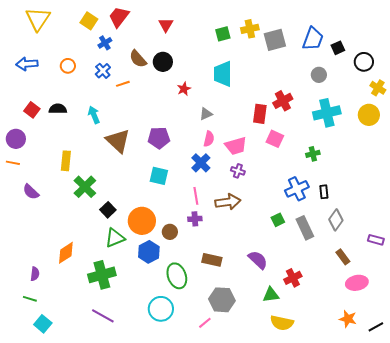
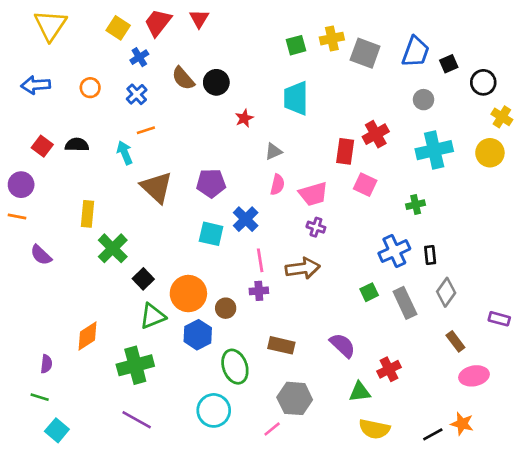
red triangle: (166, 25) -> (199, 19), moved
gray square: (275, 40) -> (365, 53), turned 35
orange line: (123, 84) -> (146, 130), moved
blue cross: (201, 163) -> (246, 219), moved
black line: (376, 327) -> (433, 434), moved

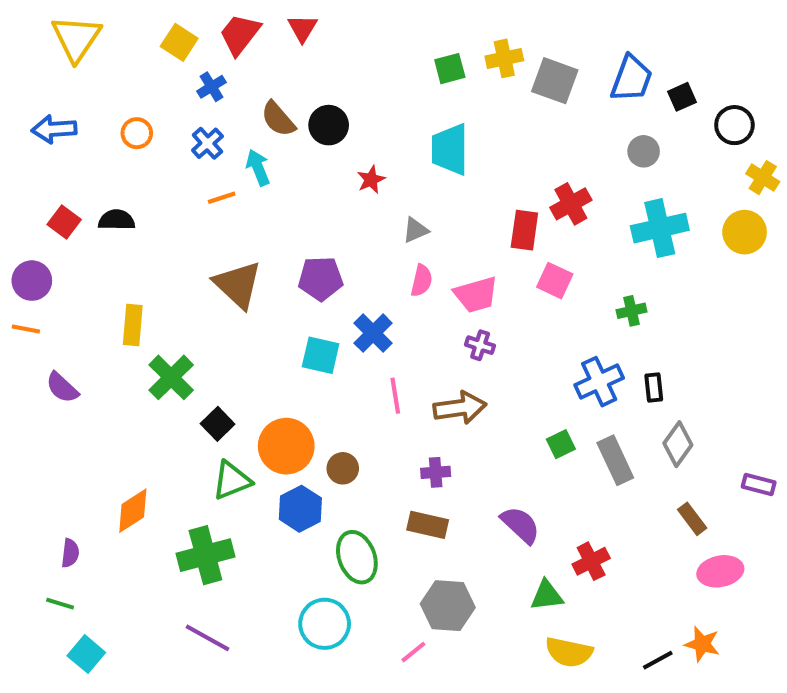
cyan arrow: (125, 153) -> (258, 167), moved
purple cross: (259, 291) -> (436, 472), moved

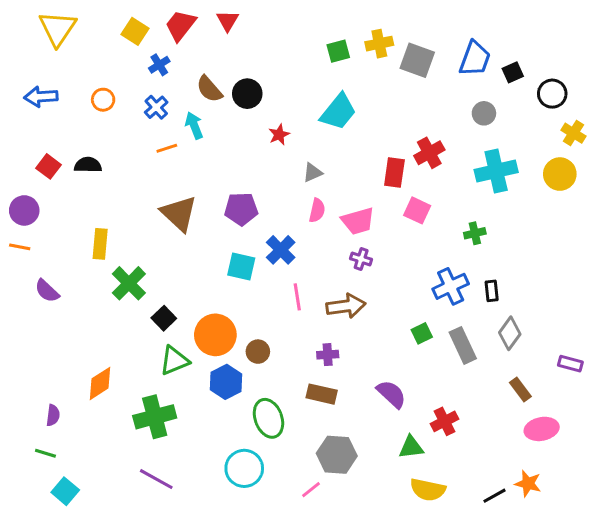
cyan trapezoid: (450, 149) -> (338, 112), turned -141

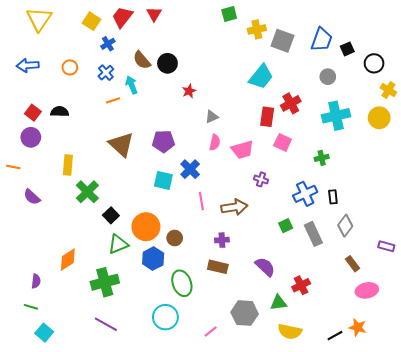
green square: (338, 51) -> (229, 14), moved
cyan trapezoid: (338, 112) -> (261, 77), moved
purple circle: (24, 210) -> (31, 137), moved
purple cross: (361, 259) -> (261, 179), moved
gray hexagon: (337, 455) -> (245, 313), moved

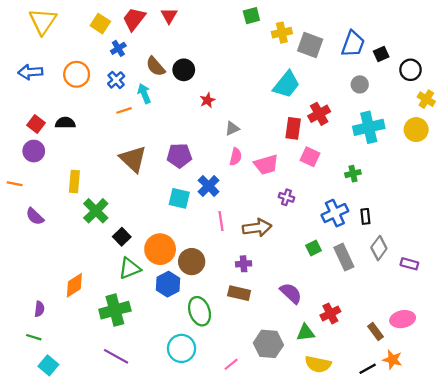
orange circle: (70, 67) -> (77, 74), size x1.5
brown circle: (175, 238) -> (192, 262), size x1.5
purple rectangle: (386, 246) -> (409, 264), moved
brown rectangle: (352, 264) -> (376, 331), moved

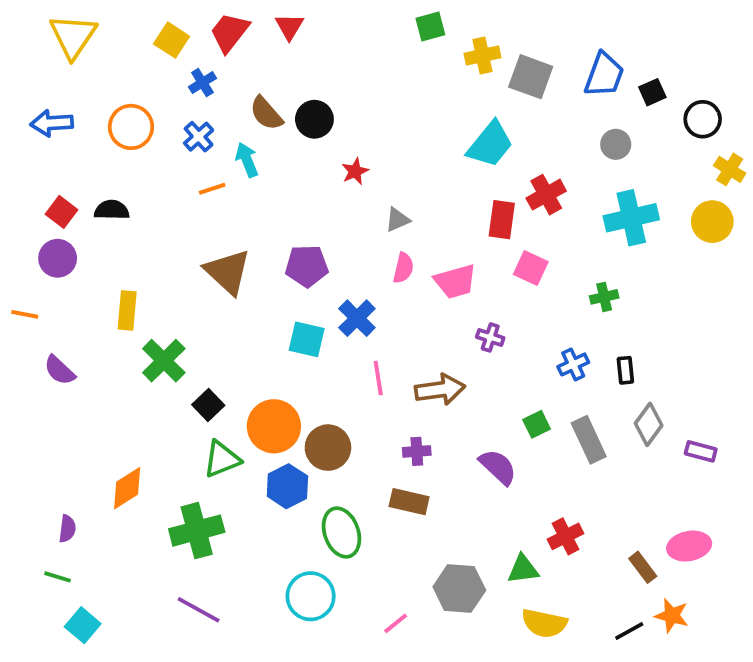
blue cross: (335, 213) -> (573, 364), size x0.7
purple semicircle: (291, 293) -> (498, 467), moved

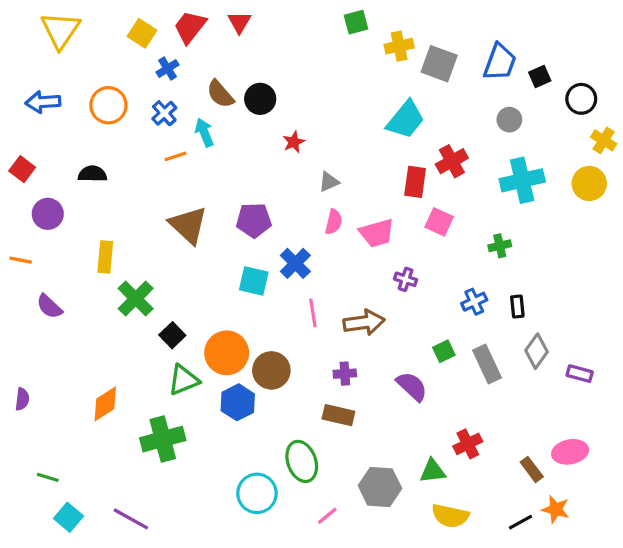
red square: (61, 212) -> (22, 169), moved
purple semicircle: (67, 529) -> (22, 399), moved
green ellipse: (341, 533) -> (302, 461), moved
purple line: (199, 610) -> (131, 519), moved

